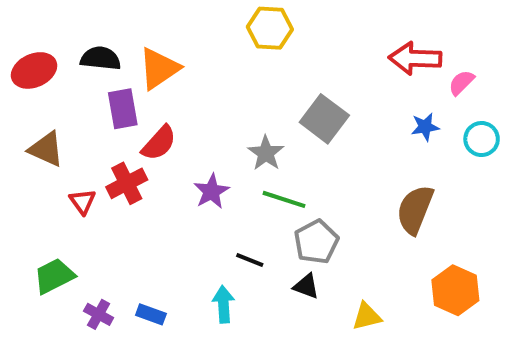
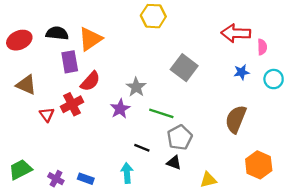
pink semicircle: (461, 83) -> (262, 47), turned 133
gray star: (266, 153) -> (136, 87), moved
green trapezoid: (54, 276) -> (20, 170), moved

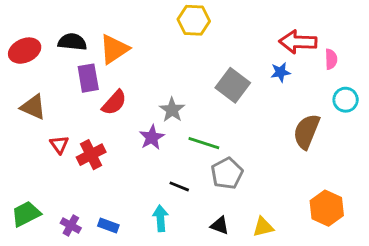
blue star: (242, 72) -> (280, 72), moved
red cross: (72, 104) -> (91, 155), moved
brown semicircle: (236, 119) -> (307, 132), moved
black triangle: (174, 163) -> (220, 225), moved

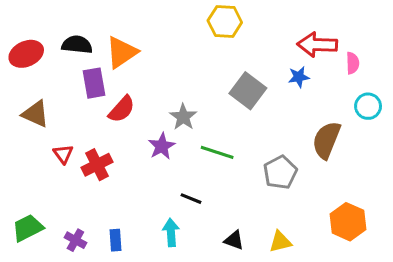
yellow hexagon: (194, 20) -> (225, 21), moved
gray pentagon: (227, 173) -> (280, 172), moved
blue rectangle: (108, 225) -> (115, 240), turned 66

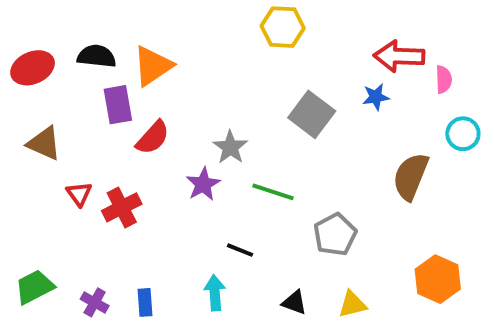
gray pentagon: (280, 172) -> (335, 235), moved

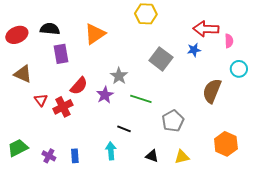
orange triangle: (153, 66) -> (95, 34), moved
red semicircle: (153, 138) -> (79, 86), moved

